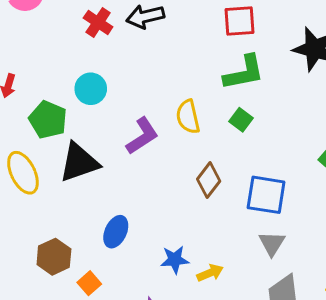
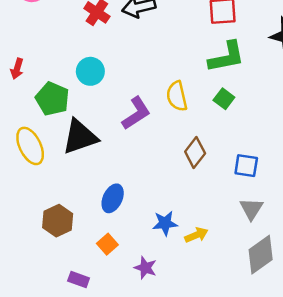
blue square: (266, 195) -> (246, 166), size x0.7
orange square: (89, 283) -> (107, 244), moved

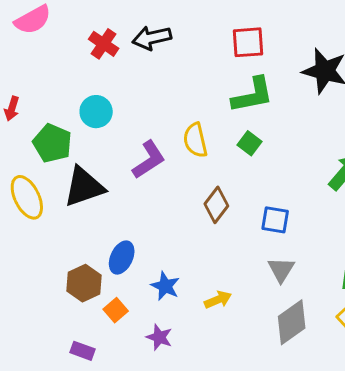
brown hexagon: (58, 221) -> (84, 283), moved
blue star: (165, 223) -> (165, 286), moved, turned 30

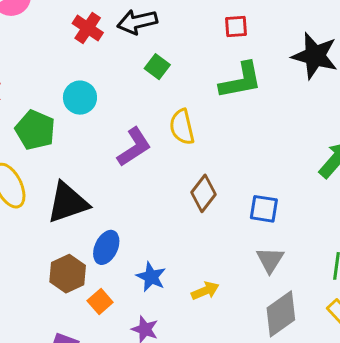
red square: (248, 42) -> (236, 26), size x0.7
green square: (250, 143) -> (157, 67), moved
black triangle: (84, 187) -> (68, 203), moved

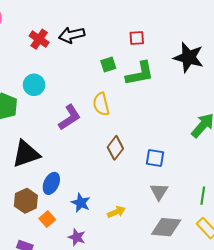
green square: (157, 67) -> (108, 64), moved, turned 35
gray diamond: (281, 314) -> (166, 227), turned 40

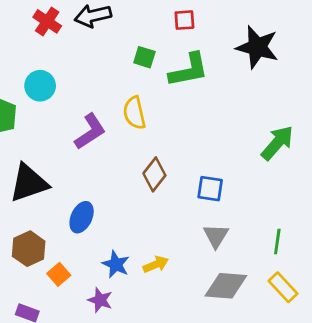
green square: (108, 64) -> (144, 57), turned 35
blue ellipse: (51, 183) -> (82, 217), moved
blue star: (81, 203) -> (116, 264), moved

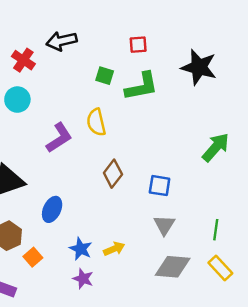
red cross: (47, 21) -> (23, 60), moved
purple star: (100, 300) -> (83, 279), moved

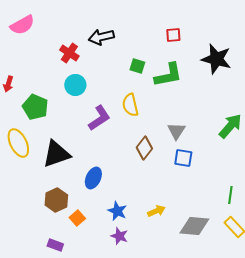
red square: (138, 45) -> (173, 35), moved
cyan circle: (17, 100) -> (75, 85), moved
gray triangle: (164, 225) -> (176, 131), moved
yellow arrow: (114, 249) -> (156, 211), moved

